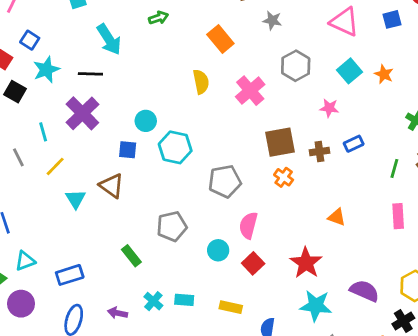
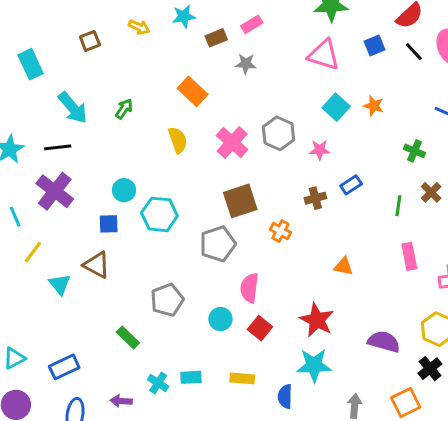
green arrow: (158, 18) -> (124, 109), moved, turned -30
gray hexagon: (296, 66) -> (278, 133), moved
brown square: (280, 142) -> (240, 201), moved
cyan star: (316, 306) -> (314, 365), moved

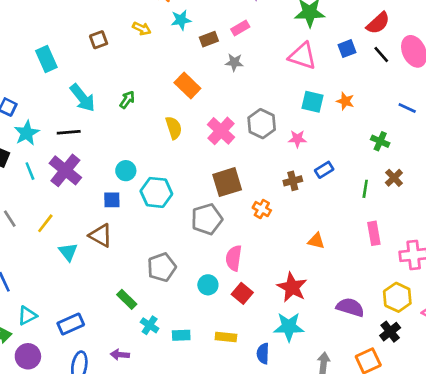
cyan square: (336, 107) -> (312, 102), turned -30
cyan line: (15, 217) -> (30, 171), moved
cyan cross: (158, 383) -> (150, 325), moved

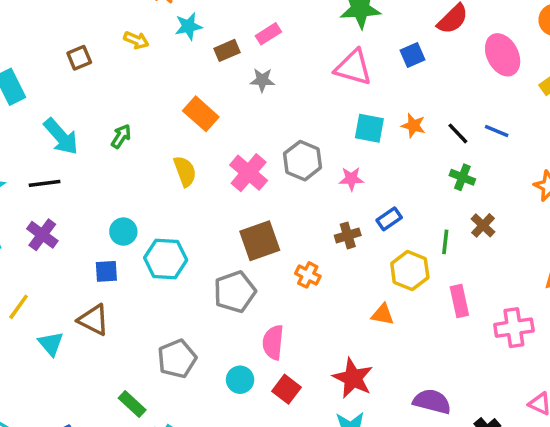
black line: (381, 55) -> (458, 133), moved
purple cross: (65, 170) -> (42, 235), size x0.7
yellow hexagon: (397, 297) -> (410, 270), moved

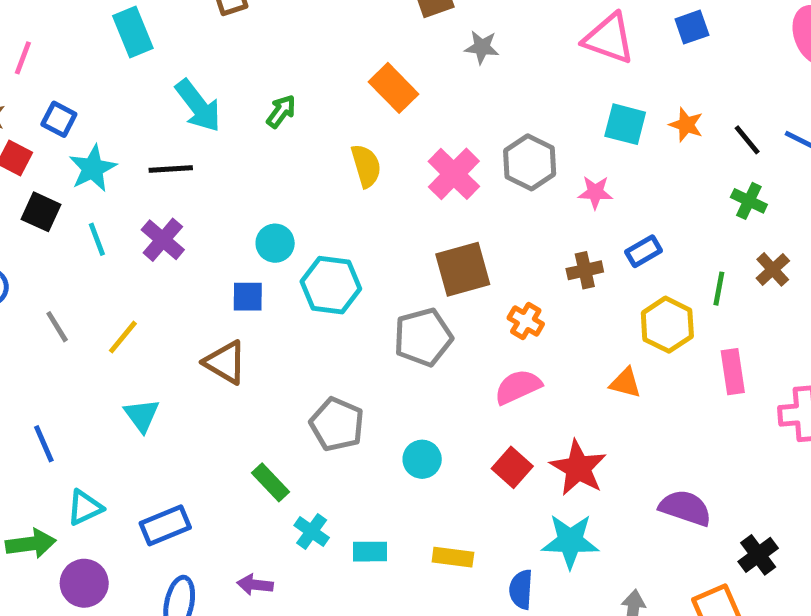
pink semicircle: (273, 342) -> (518, 387), moved, turned 56
cyan triangle: (51, 344) -> (142, 415), moved
gray pentagon: (177, 359) -> (337, 424), turned -30
red square: (287, 389) -> (512, 467), moved

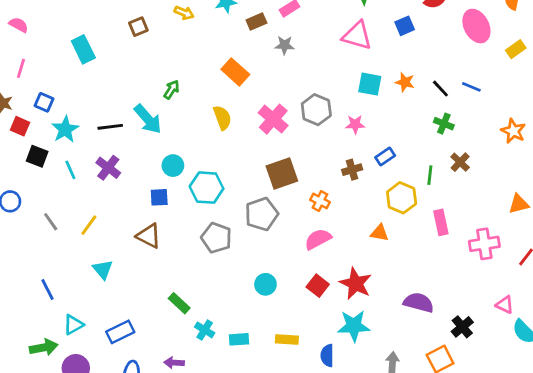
cyan arrow: (198, 106) -> (148, 119), moved
gray pentagon: (337, 424) -> (216, 238), moved

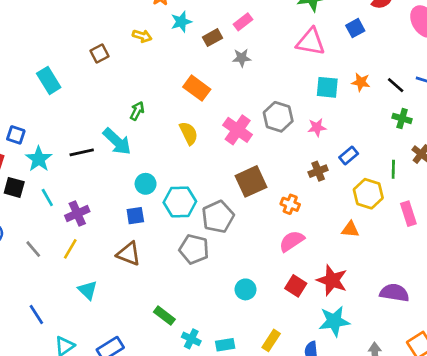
purple cross: (108, 168) -> (77, 213), moved, turned 35
gray pentagon: (262, 214) -> (218, 217), moved
yellow rectangle: (287, 339) -> (271, 340), turned -55

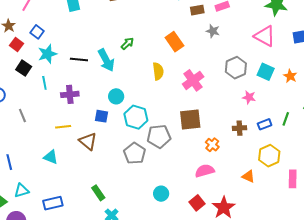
gray hexagon: (278, 117) -> (236, 68), moved
green line: (393, 169) -> (286, 119), moved
purple cross: (77, 213) -> (70, 94), moved
yellow line: (70, 249) -> (63, 127), moved, turned 35
cyan triangle: (88, 290) -> (51, 157), turned -42

